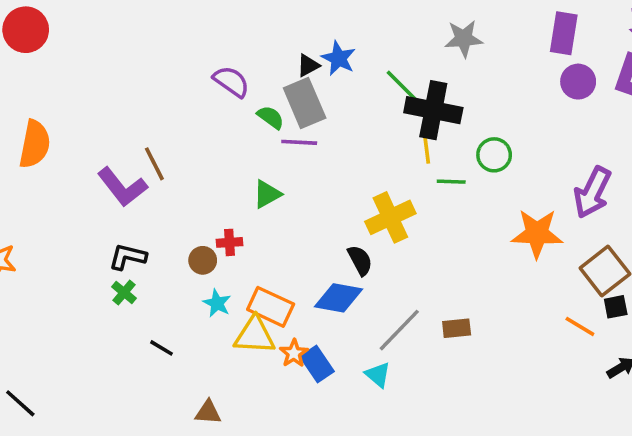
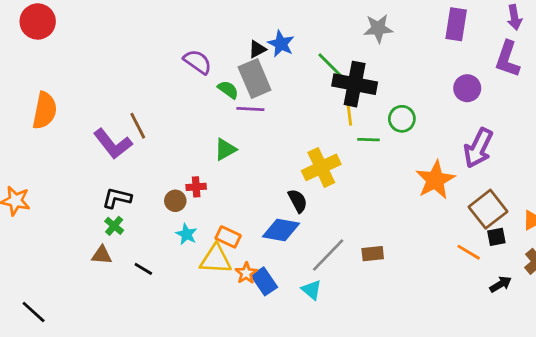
purple circle: (578, 82) -> (467, 88), moved
orange star: (537, 234) -> (435, 180), turned -30
orange rectangle: (271, 307) -> (228, 237), size x0.7
brown triangle: (208, 412) -> (102, 255), moved

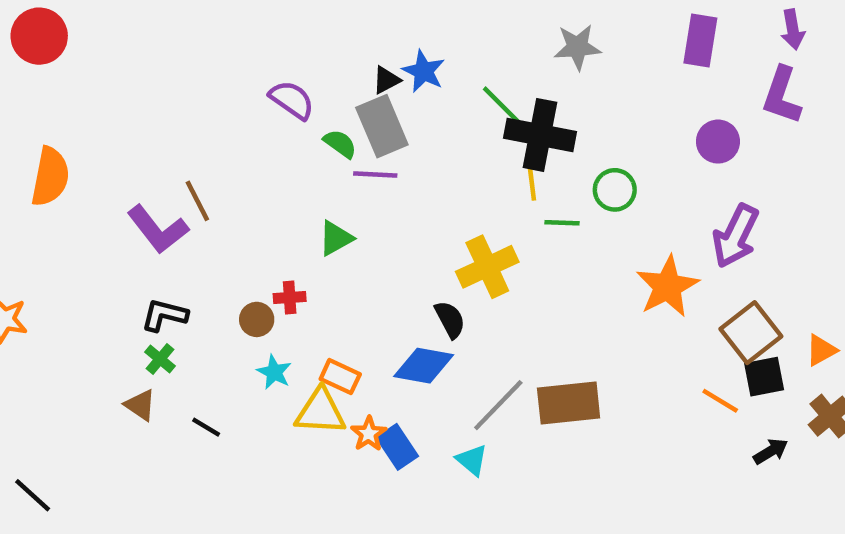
black square: (496, 237) -> (764, 377), size x1.4
brown rectangle: (373, 254) -> (569, 403), size x1.8
brown triangle: (102, 255) -> (140, 405), turned 30

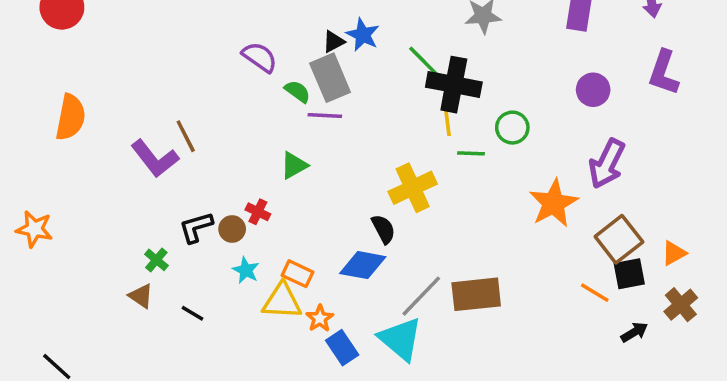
purple L-shape: (782, 95) -> (664, 73), moved
red cross: (290, 297) -> (258, 212), turned 30
black L-shape: (164, 315) -> (196, 227), moved, turned -30
blue rectangle: (397, 447) -> (342, 348), moved
cyan triangle: (472, 460) -> (401, 339), size x1.8

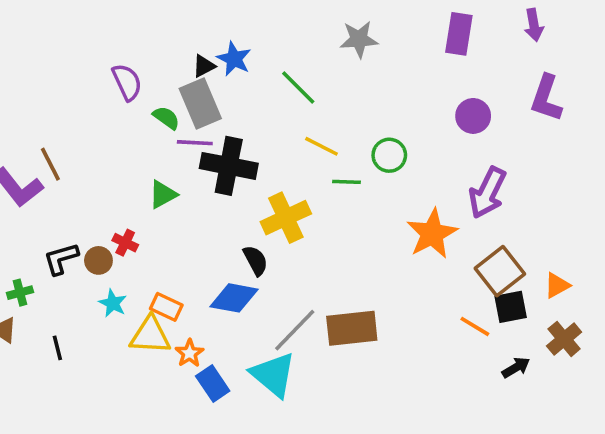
purple semicircle: (260, 57) -> (127, 82), turned 30
black cross: (454, 85) -> (229, 166), moved
yellow line: (447, 119) -> (321, 146), turned -56
green cross: (156, 260) -> (20, 293), turned 35
black line: (193, 313) -> (57, 348), turned 45

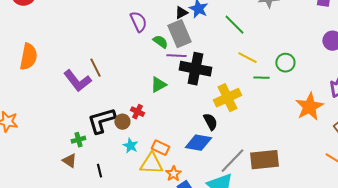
black L-shape: (61, 259) -> (101, 121), size x1.4

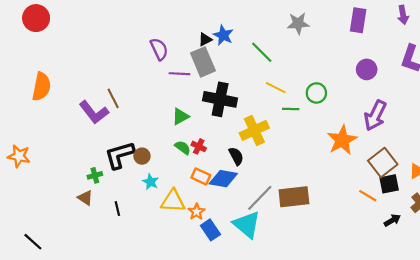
green semicircle: (160, 42) -> (183, 148), moved
purple line: (176, 56) -> (179, 74), moved
red cross: (137, 112) -> (199, 146), moved
orange rectangle: (160, 148) -> (201, 176), moved

